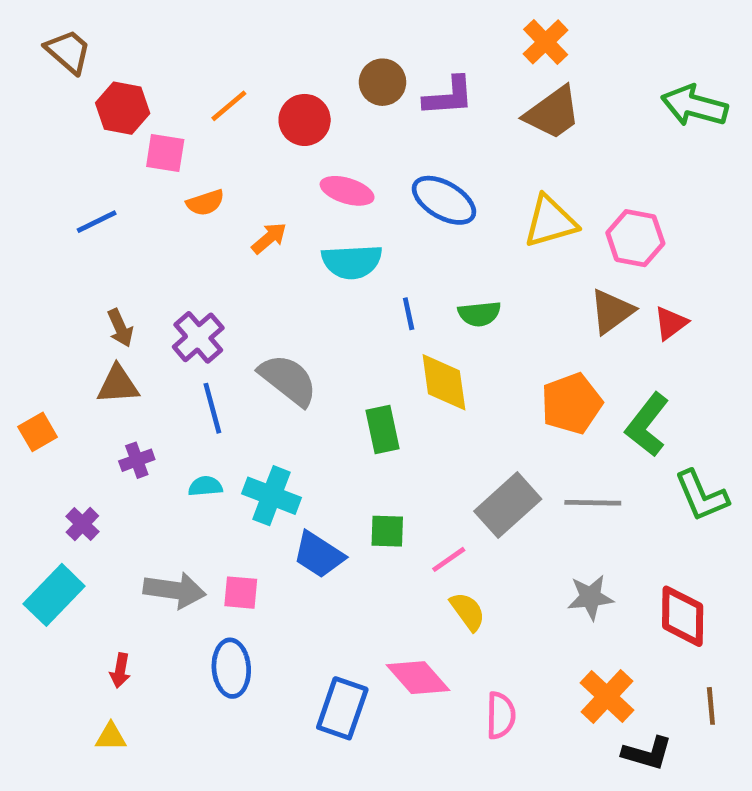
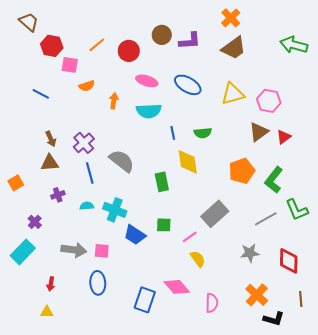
blue line: (97, 222) -> (41, 94), turned 54
orange arrow: (269, 238) -> (114, 101), turned -42
gray line: (593, 503) -> (266, 219), moved, turned -30

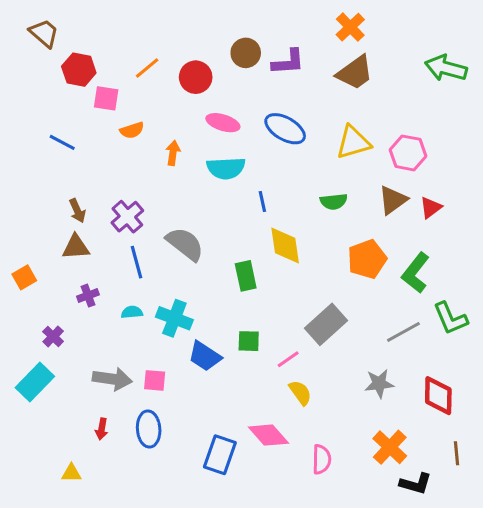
green semicircle: (203, 133) -> (334, 202), moved
red arrow: (51, 284) -> (102, 429), moved

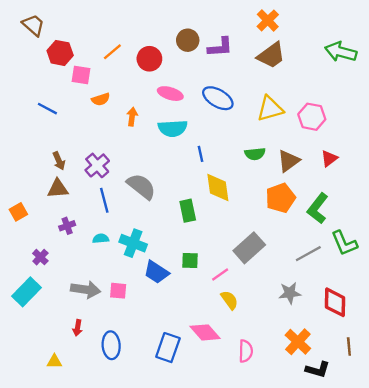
brown triangle: (393, 200) -> (289, 161), moved
blue ellipse: (149, 429) -> (111, 345), moved

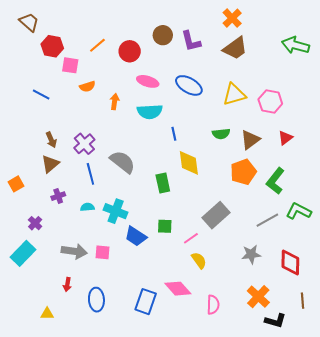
purple L-shape: (220, 47) -> (191, 41), turned 80
brown triangle: (58, 189) -> (50, 164), turned -36
green L-shape: (344, 243) -> (298, 211), turned 140

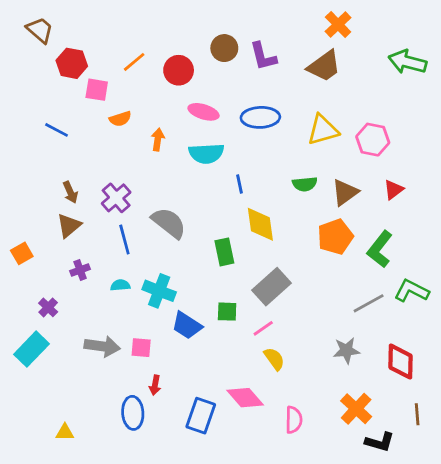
orange cross: (232, 18) -> (338, 24), moved
blue ellipse: (189, 85) -> (260, 117), turned -32
gray rectangle: (216, 215) -> (271, 287), moved
red arrow: (67, 285) -> (155, 385), moved

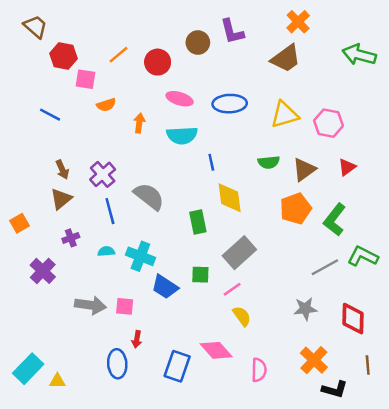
purple L-shape: (263, 56) -> (232, 32), moved
purple cross: (48, 307) -> (43, 271), size x1.5
cyan rectangle: (32, 349) -> (28, 369), moved

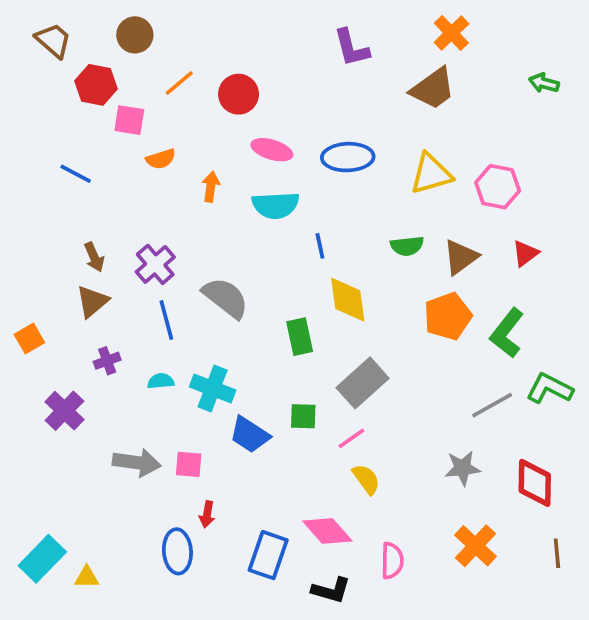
brown circle: (198, 43) -> (135, 35), moved
green arrow: (359, 55) -> (544, 83), size x0.6
black L-shape: (335, 389) -> (331, 590), moved

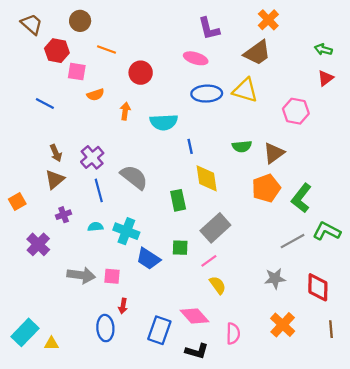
orange line: (179, 83) -> (106, 50), turned 60
red circle: (239, 94) -> (141, 73), moved
pink ellipse: (272, 150) -> (196, 58), moved
yellow triangle: (431, 174) -> (245, 90), moved, turned 32
red triangle: (525, 253) -> (326, 78), moved

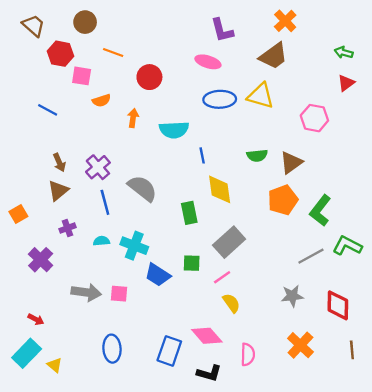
red arrow: (123, 306) -> (36, 319), moved, turned -72
yellow triangle: (51, 343) -> (55, 365), turned 40

